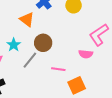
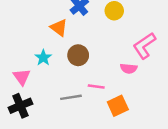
gray line: (30, 60) -> (71, 97), moved, turned 42

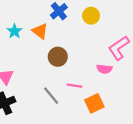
cyan star: (43, 58) -> (14, 31), moved
gray line: (71, 97) -> (51, 96), turned 60

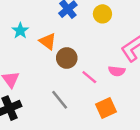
orange triangle: (40, 31) -> (48, 41), moved
pink line: (74, 86) -> (89, 77), moved, turned 32

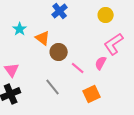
yellow circle: (102, 14) -> (106, 15), moved
pink semicircle: (117, 71) -> (101, 63), turned 112

